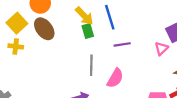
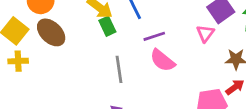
pink semicircle: (115, 78) -> (162, 60), moved, turned 108

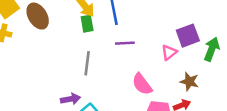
pink semicircle: (162, 60) -> (142, 84), moved

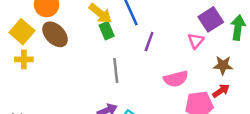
purple line: (125, 43) -> (149, 42), turned -54
pink semicircle: (142, 84) -> (176, 79), turned -55

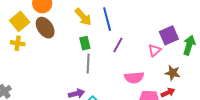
green rectangle: (107, 31) -> (85, 43), moved

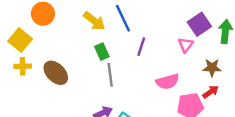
brown ellipse: (45, 28) -> (56, 73), moved

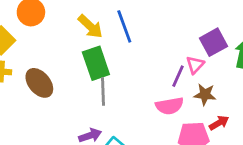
purple line: (141, 47) -> (178, 76), moved
green rectangle: (102, 52) -> (96, 63), size x1.6
brown star: (212, 68) -> (205, 95), moved

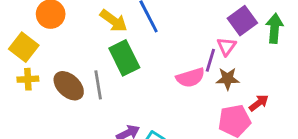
gray line: (103, 92) -> (98, 85), moved
brown star: (205, 95) -> (228, 79), moved
pink semicircle: (169, 106) -> (190, 78), moved

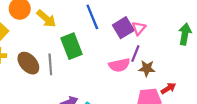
yellow arrow: (114, 21) -> (46, 19), moved
purple square: (242, 21) -> (123, 28), moved
pink triangle: (226, 46) -> (139, 28), moved

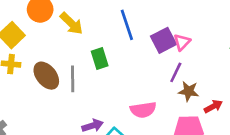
green rectangle: (72, 46) -> (100, 58), size x0.7
pink semicircle: (119, 65) -> (143, 110), moved
red arrow: (168, 88) -> (213, 106), moved

